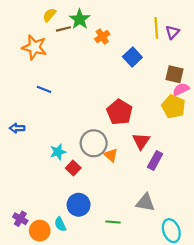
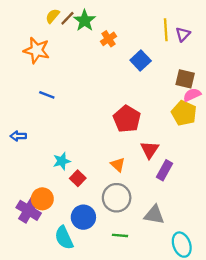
brown line: (63, 29) -> (67, 18), moved, turned -32
gray circle: (94, 143) -> (117, 198), moved
purple cross: (20, 219) -> (29, 210), moved, size x1.5
cyan semicircle: (60, 224) -> (64, 238), size x1.5
orange circle: (40, 231) -> (42, 199), moved

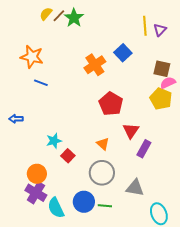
orange cross: (109, 39) -> (95, 65), moved, size x1.5
orange star: (37, 50) -> (32, 57), moved
purple cross: (29, 210) -> (36, 193), moved
blue circle: (83, 217) -> (84, 202), moved

